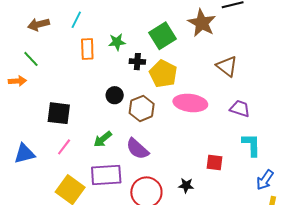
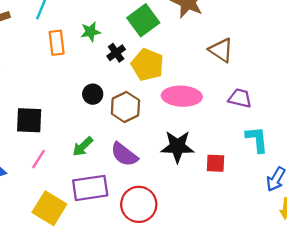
black cross: (137, 62) -> (116, 53), turned -35
black star: (186, 185) -> (177, 147), moved, size x1.8

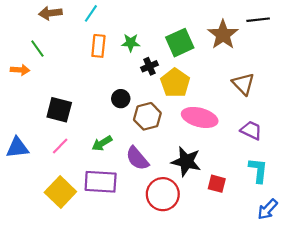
red circle: (139, 204) -> (163, 194), moved

